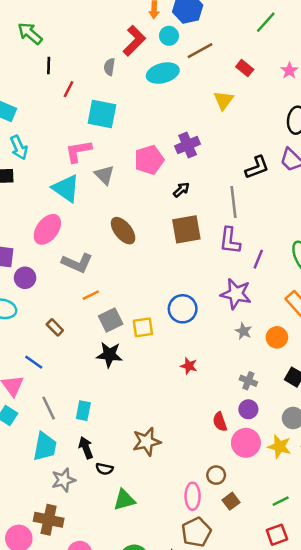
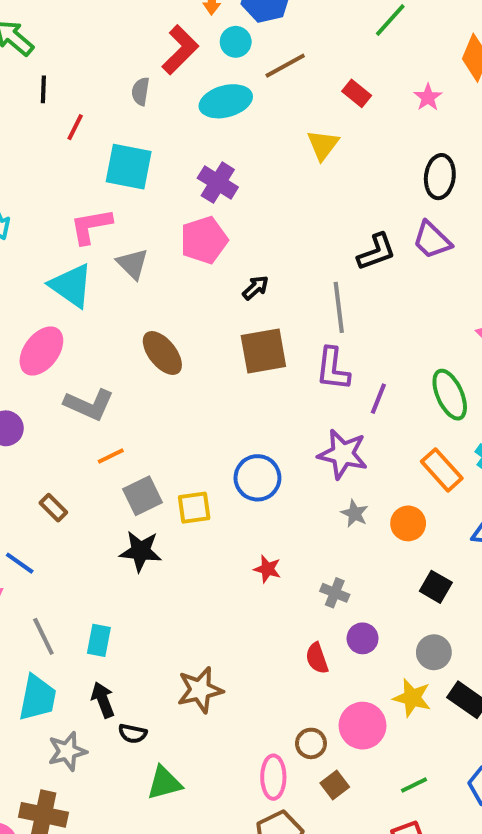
purple cross: (188, 145) -> (218, 183), moved, turned -35
gray cross: (248, 381) -> (335, 593), moved
pink circle: (246, 443) -> (363, 726), moved

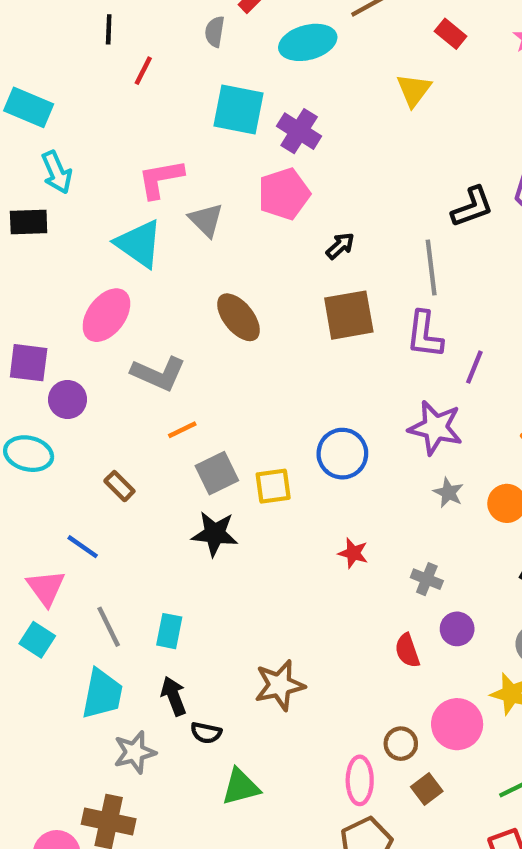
cyan square: (129, 167) -> (238, 110), moved

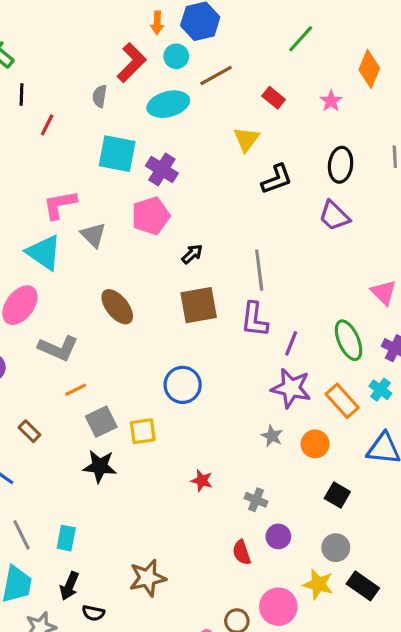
black L-shape: (472, 207) -> (277, 179), moved
purple star: (435, 428) -> (291, 388), moved
blue circle: (342, 454) -> (183, 385), moved
black arrow: (174, 696) -> (69, 586), turned -136

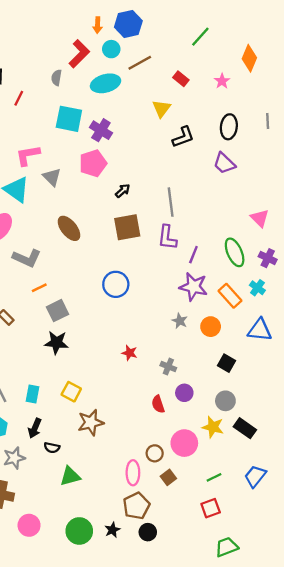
yellow square: (143, 431) -> (71, 392), moved, turned 36

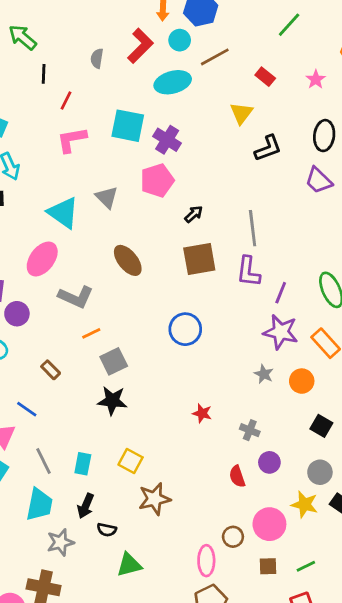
gray semicircle: (56, 78) -> (97, 58), moved
pink L-shape: (28, 155) -> (72, 140), moved
brown square: (168, 477) -> (268, 566), moved, turned 35

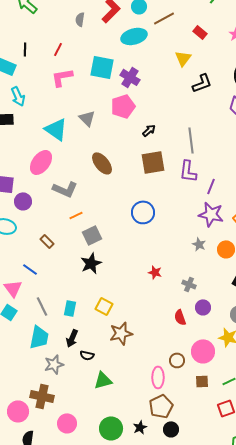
black line: (44, 74) -> (25, 49), moved
black star: (112, 401) -> (91, 263), turned -30

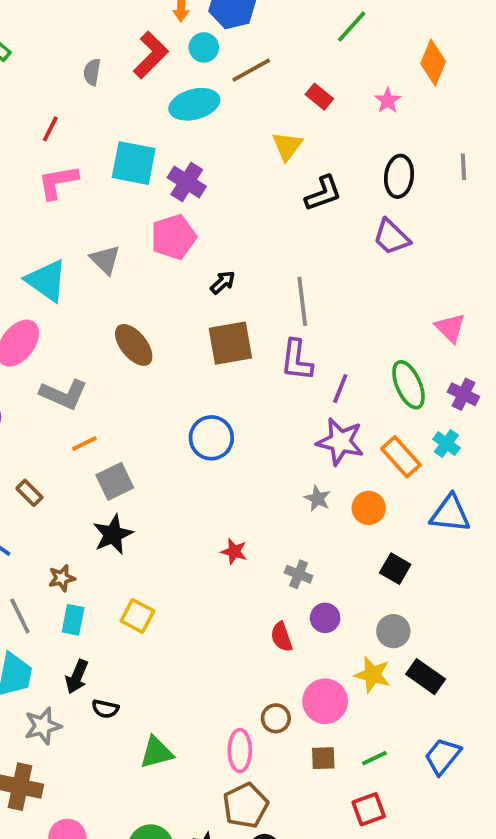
brown star: (121, 333) -> (62, 578), moved, size x0.6
green triangle: (103, 380) -> (156, 752), moved

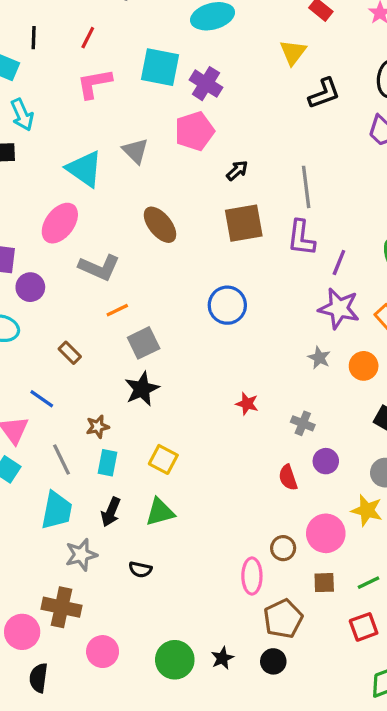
black semicircle: (105, 709) -> (140, 569), moved
green triangle: (156, 752) -> (160, 512), moved
brown pentagon: (245, 805) -> (283, 619), moved

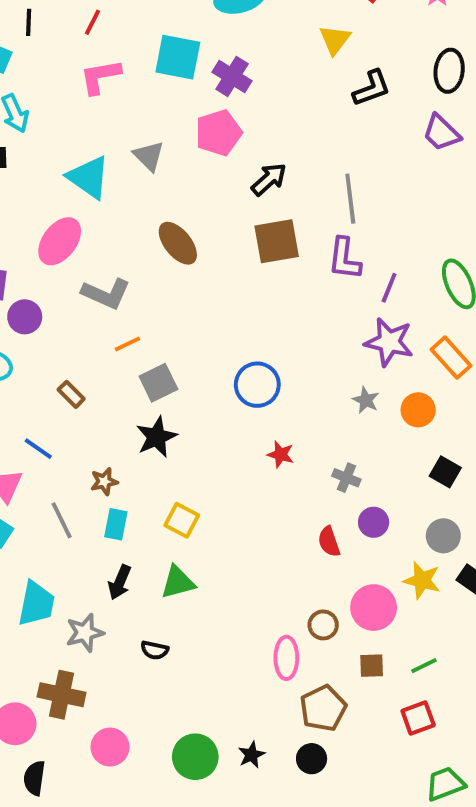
black arrow: (237, 171) -> (269, 179), size x1.4
blue circle: (227, 305) -> (257, 385), moved
cyan trapezoid: (57, 510) -> (36, 604), moved

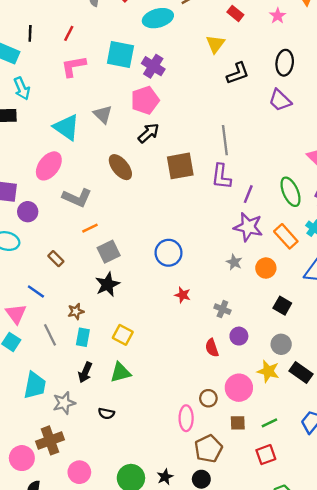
black arrow: (269, 179) -> (149, 133), moved
brown cross: (62, 695) -> (50, 440), turned -32

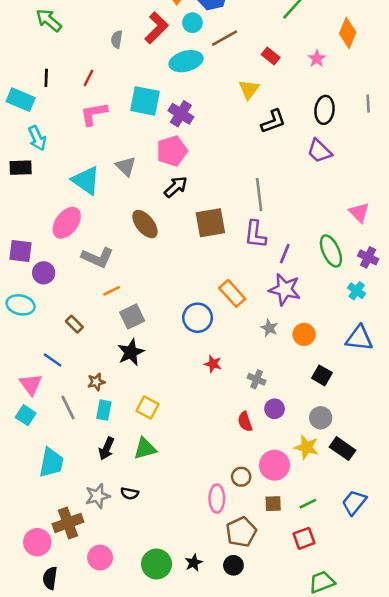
orange rectangle: (286, 236) -> (232, 293), moved
gray star: (64, 403) -> (97, 496), moved

